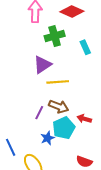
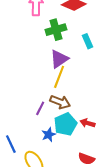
purple triangle: (42, 65) -> (59, 59), moved
yellow line: (58, 82) -> (59, 77), turned -65
red arrow: (84, 119) -> (87, 123), moved

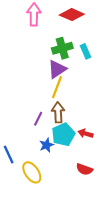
green cross: (56, 30) -> (62, 48), moved
brown arrow: (60, 102) -> (58, 112), turned -114

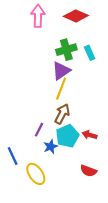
brown arrow: (58, 112) -> (62, 114), turned 30
purple line: (38, 119) -> (39, 130), moved

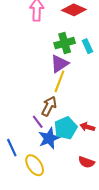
brown arrow: (62, 114) -> (49, 106), moved
purple line: (39, 130) -> (38, 122), turned -64
blue star: (51, 147) -> (49, 138), size x1.5

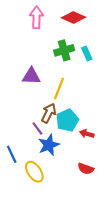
purple triangle: (59, 64) -> (31, 76), moved, turned 36
cyan pentagon: (66, 128) -> (67, 120), moved

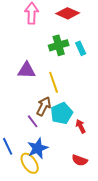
yellow line: (59, 88) -> (54, 82), turned -40
red arrow: (87, 134) -> (81, 126), turned 48
blue star: (49, 145) -> (38, 148), moved

